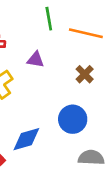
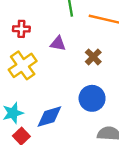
brown cross: (85, 74) -> (93, 57), moved

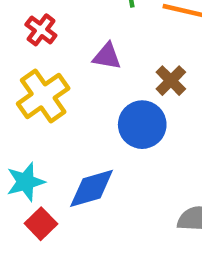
red cross: (21, 29) -> (41, 30), turned 35
blue circle: (92, 98) -> (142, 125), moved

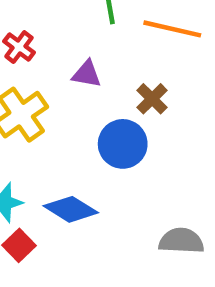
blue diamond: (92, 188) -> (71, 209), turned 48

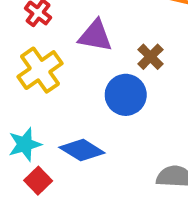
purple triangle: (87, 74) -> (95, 36), size x1.4

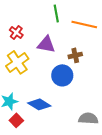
brown cross: (150, 57) -> (75, 55), turned 32

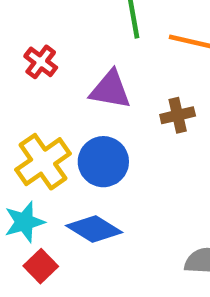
yellow cross: (17, 62) -> (43, 162), moved
blue circle: (62, 75) -> (103, 162), moved

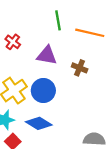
brown cross: (178, 115) -> (80, 68), turned 35

